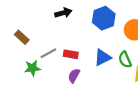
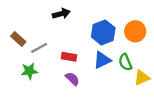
blue hexagon: (104, 18) -> (103, 32), moved
gray line: (48, 53) -> (39, 48), moved
purple semicircle: (74, 76) -> (72, 79), turned 104

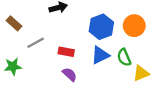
brown rectangle: (18, 39) -> (14, 23), moved
green star: (29, 71) -> (13, 66), moved

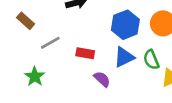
green star: (13, 66) -> (35, 77), moved, turned -30
purple semicircle: (70, 74) -> (102, 79), moved

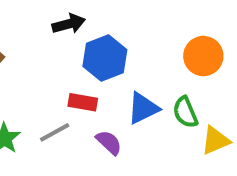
blue hexagon: (125, 25) -> (105, 58), moved
gray line: (50, 43) -> (55, 132), moved

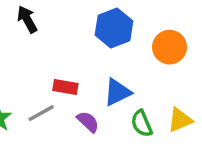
black arrow: (69, 24) -> (27, 19), moved, turned -104
blue hexagon: (105, 58) -> (114, 28), moved
green semicircle: (185, 112) -> (142, 123), moved

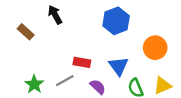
orange circle: (170, 47) -> (155, 48), moved
blue triangle: (117, 92) -> (119, 66), turned -40

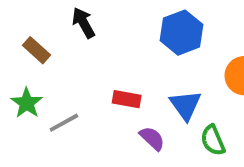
gray line: (65, 81) -> (64, 123), moved
green star: (34, 84) -> (27, 103), moved

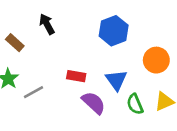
purple semicircle: (152, 138) -> (94, 103), size x1.4

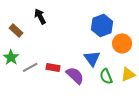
blue hexagon: (114, 31) -> (102, 25), moved
red rectangle: (76, 76) -> (53, 67), moved

